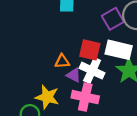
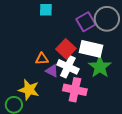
red square: (90, 50) -> (66, 49), turned 30
pink cross: (85, 97) -> (75, 90), moved

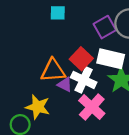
orange triangle: (42, 59) -> (53, 71), size x1.6
pink cross: (75, 90) -> (92, 107), turned 30

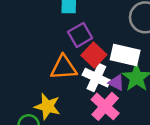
purple square: (105, 27) -> (80, 35), moved
purple triangle: (65, 85) -> (116, 83), moved

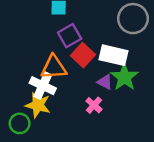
white cross: (96, 78) -> (43, 86), moved
pink cross: (105, 106) -> (94, 105), size x0.6

